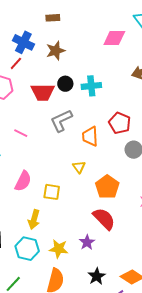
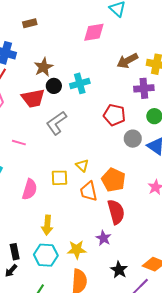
brown star: (56, 51) -> (43, 67), moved
orange trapezoid: (90, 136) -> (89, 191), moved
yellow square: (52, 192) -> (59, 178), moved
red semicircle: (104, 219) -> (116, 212), turned 40

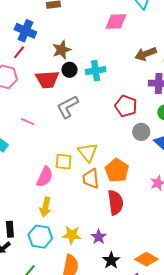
yellow triangle: (82, 165) -> (88, 152), size x1.5
pink semicircle: (30, 189) -> (45, 177), moved
purple star: (103, 238) -> (99, 237), moved

